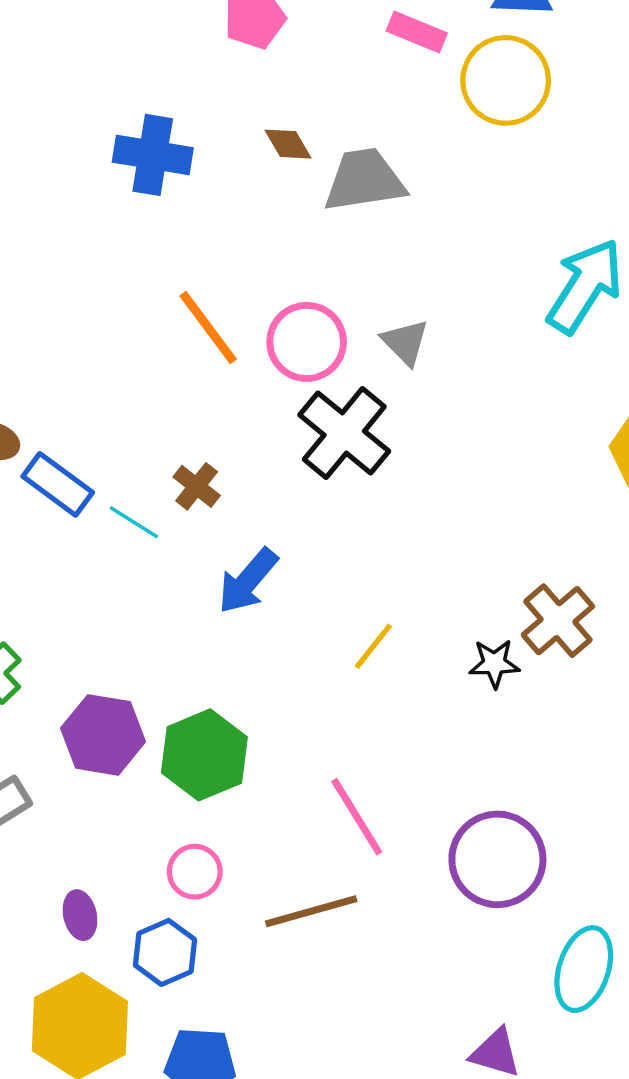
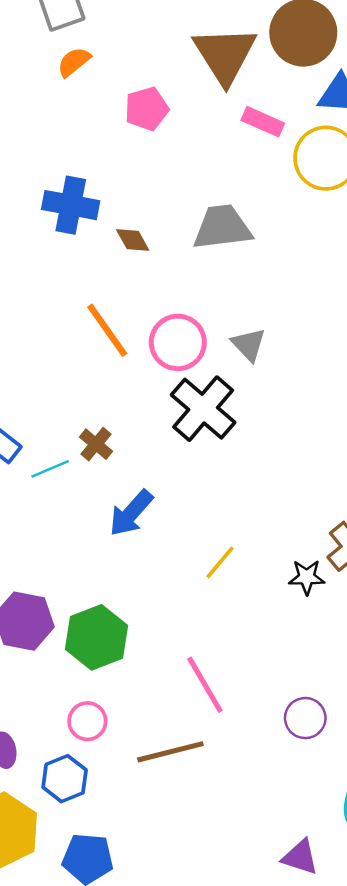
brown diamond: (288, 144) -> (133, 240), moved
cyan line: (134, 522) -> (50, 469), turned -57
purple circle: (497, 859) -> (305, 718), size x0.6

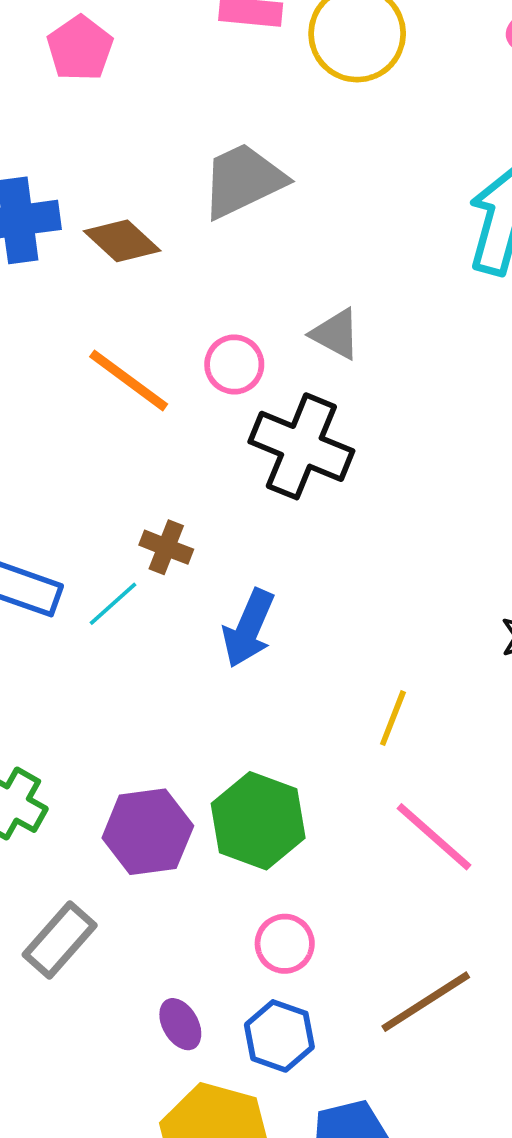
brown diamond: (133, 240) -> (122, 241), size x1.4
pink circle: (178, 342) -> (234, 365), size x0.7
yellow line: (220, 562) -> (393, 718), moved
brown line: (170, 752) -> (426, 1002), moved

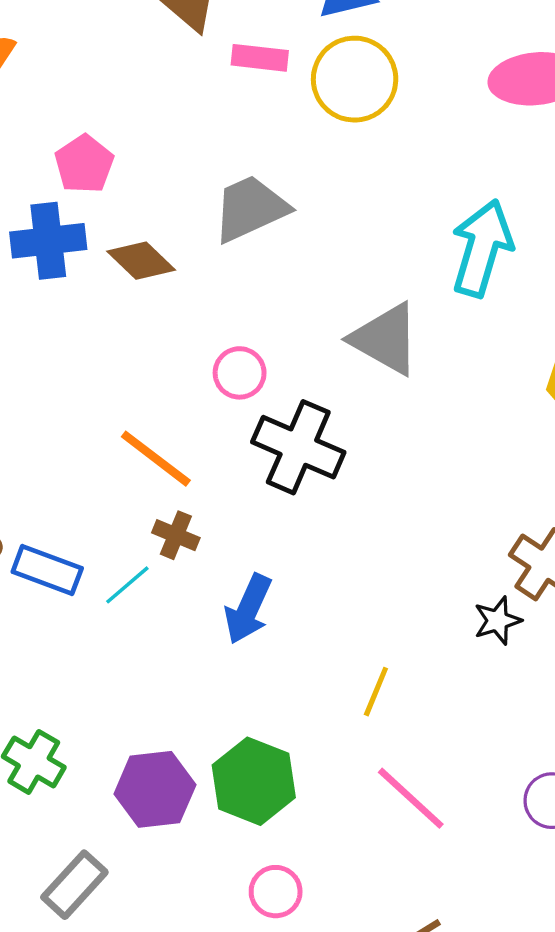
pink pentagon: (80, 48) -> (84, 164), moved
gray triangle: (336, 334) -> (385, 339), moved, size x1.6
orange line: (129, 380) -> (156, 459), moved

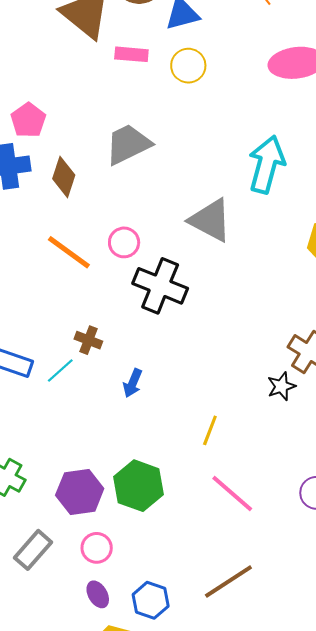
yellow circle: (355, 79) -> (188, 66), size x0.7
brown diamond: (141, 261) -> (64, 177), turned 66
orange line: (156, 459) -> (69, 252), moved
blue arrow: (248, 609) -> (133, 383), size x0.7
pink circle: (276, 892) -> (97, 548), moved

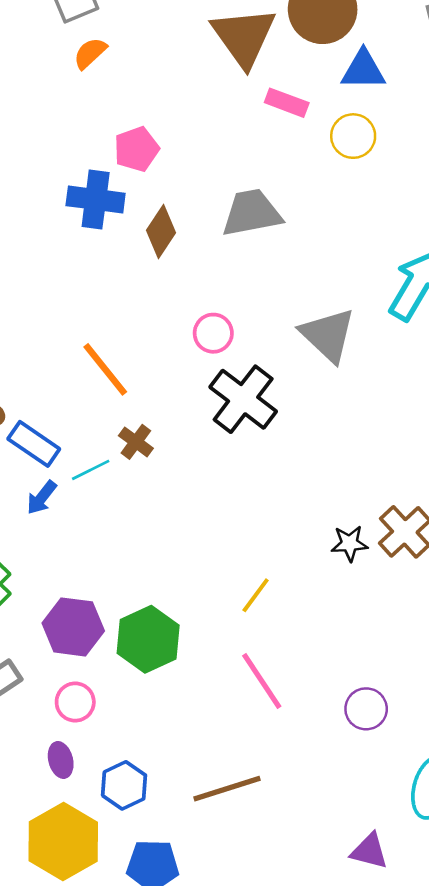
orange line: (69, 252) -> (105, 369), moved
blue arrow: (133, 383) -> (42, 498), moved
black star: (281, 386) -> (349, 543), moved

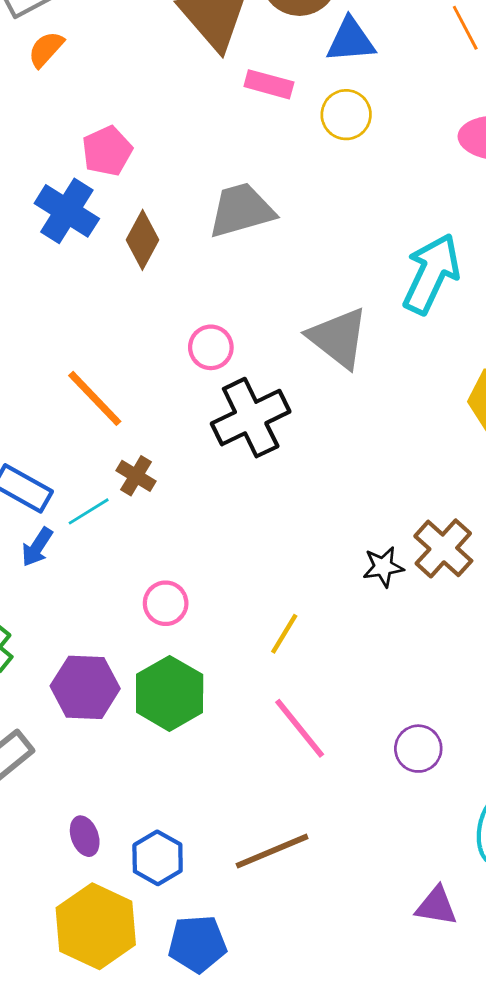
blue cross: (96, 199) -> (67, 211), turned 30
black cross: (243, 399) -> (251, 418), turned 32
pink circle: (75, 702) -> (166, 603), moved

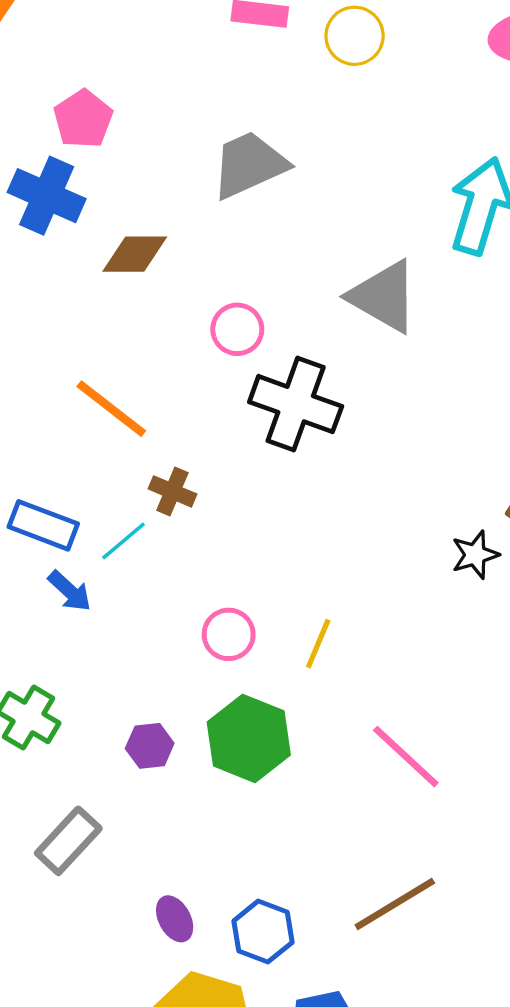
brown diamond: (143, 240) -> (135, 254), moved, turned 70
black cross: (251, 418) -> (296, 404), turned -36
blue arrow: (37, 547) -> (70, 591), turned -72
yellow line: (284, 634) -> (318, 644), moved
purple hexagon: (85, 687) -> (150, 746), size x0.6

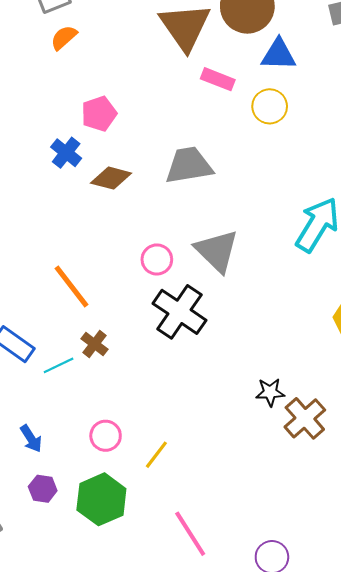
blue cross: (47, 196) -> (66, 153), size x0.7
brown diamond: (135, 254) -> (111, 178), moved
gray triangle: (384, 296) -> (217, 251), moved
black star: (475, 555) -> (270, 392), moved
blue arrow: (70, 591) -> (31, 439), moved

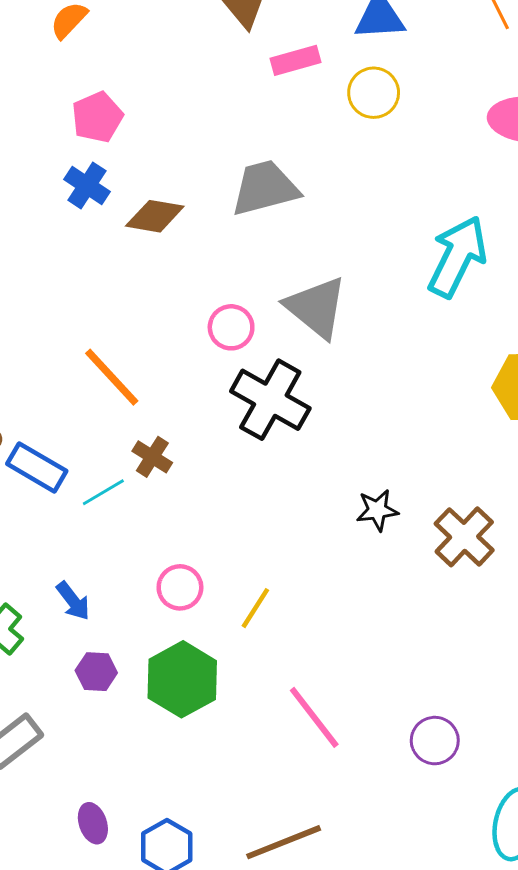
pink rectangle: (218, 79) -> (296, 60), turned -32
pink pentagon: (99, 114) -> (97, 117), moved
black star: (270, 392) -> (377, 510), moved

